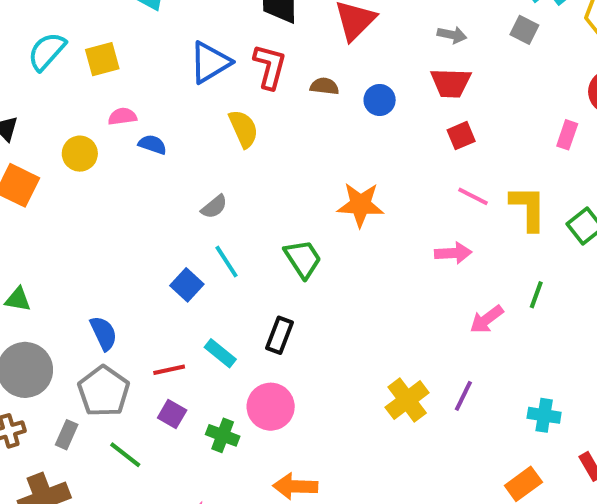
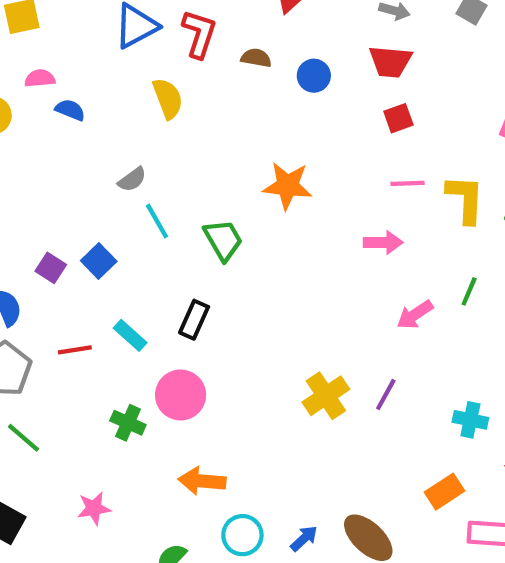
pink line: (473, 196) -> (407, 183), turned -32
cyan line: (226, 262) -> (157, 221), moved
purple square: (172, 414) -> (51, 268), moved

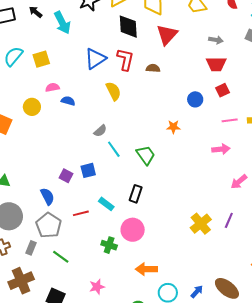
blue circle: (314, 76) -> (195, 99), moved
orange star: (287, 186) -> (173, 127), size x0.6
blue square: (99, 261) -> (88, 170), turned 35

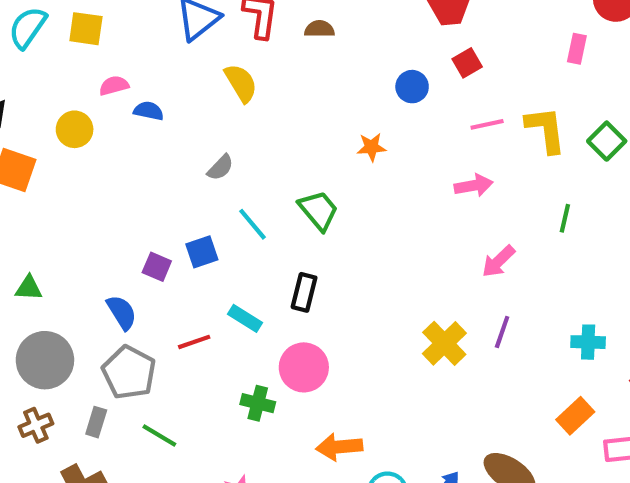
yellow square: (41, 59) -> (86, 29), turned 30
cyan line: (114, 149) -> (253, 224), moved
pink arrow: (239, 182) -> (498, 261), moved

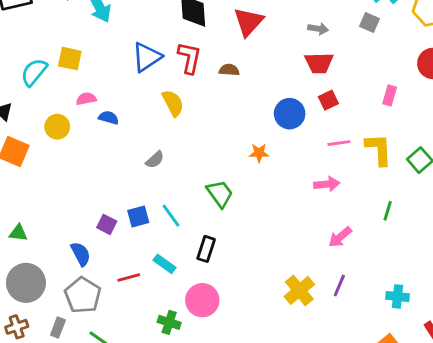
cyan semicircle: (28, 28) -> (34, 72), moved
pink rectangle: (577, 49) -> (390, 95), moved
blue circle: (412, 87) -> (290, 114), size x1.4
cyan line: (253, 224) -> (171, 216), moved

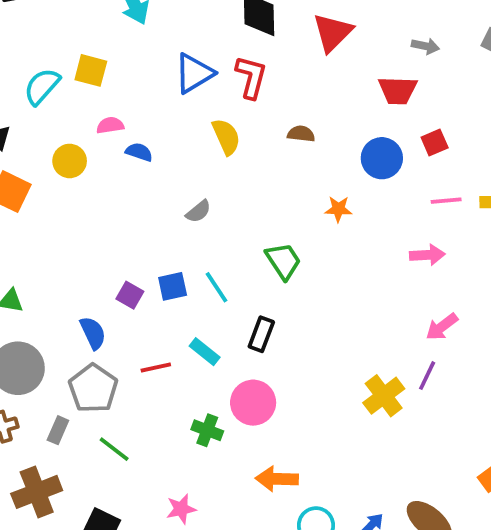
red trapezoid: (319, 63) -> (398, 90), moved
brown semicircle: (229, 70) -> (301, 134), moved
purple line: (339, 285) -> (427, 376), moved

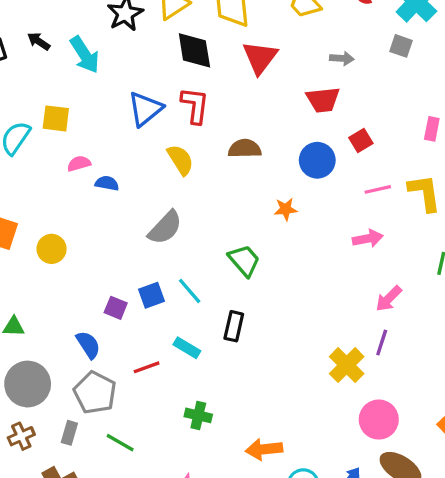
brown semicircle: (301, 134) -> (245, 149), size x1.4
yellow circle: (70, 161) -> (52, 249), moved
gray semicircle: (198, 211) -> (165, 228), size x1.6
pink circle: (253, 403) -> (379, 420), moved

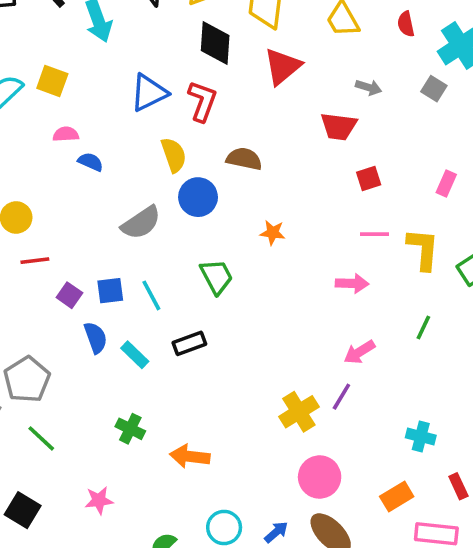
blue circle: (317, 160) -> (198, 197), moved
black rectangle: (234, 326) -> (189, 343), turned 44
blue semicircle: (88, 345) -> (96, 338), moved
red line: (147, 367) -> (35, 261), moved
orange arrow: (264, 449) -> (190, 456), moved

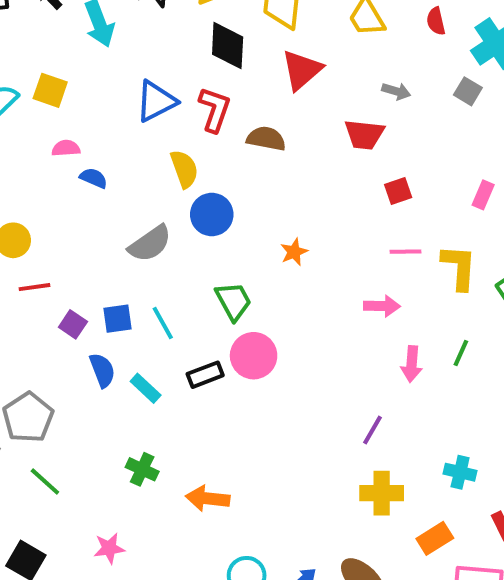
brown semicircle: (244, 159) -> (266, 139), moved
orange star: (273, 233) -> (294, 252), turned -30
pink arrow: (359, 352) -> (412, 364), moved, turned -52
yellow cross: (299, 412) -> (382, 493), moved, turned 33
pink circle: (320, 477) -> (254, 356), moved

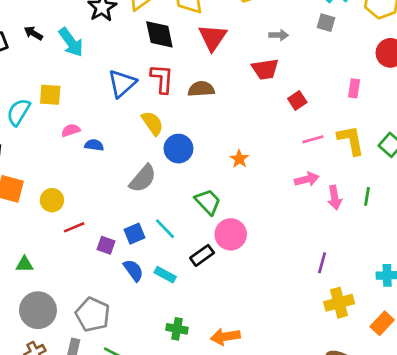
pink arrow: (412, 364) -> (335, 198), moved

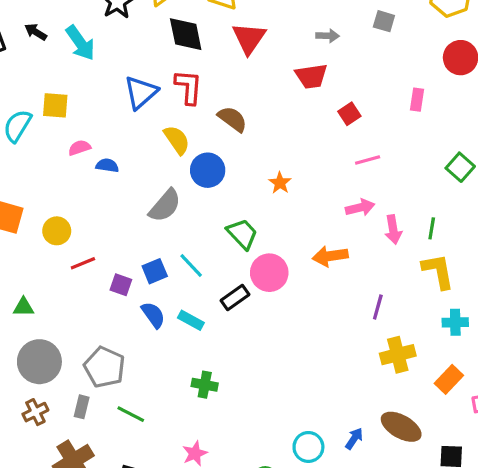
brown semicircle: (201, 89) -> (232, 119), moved, turned 40
yellow L-shape: (351, 140) -> (438, 271), moved
orange arrow: (225, 337) -> (330, 256), moved

